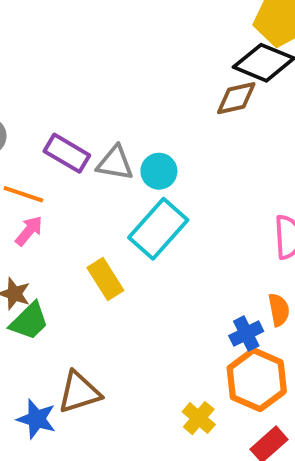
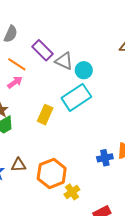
yellow rectangle: (105, 279) -> (45, 115), turned 42
orange hexagon: (257, 380) -> (52, 173), moved
brown triangle: (79, 392) -> (19, 165), size x0.7

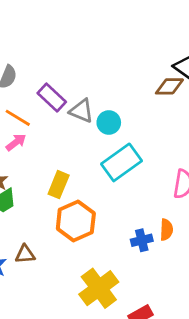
cyan rectangle: (76, 97) -> (122, 162), moved
orange hexagon: (52, 173) -> (76, 221), moved
yellow cross: (72, 192) -> (99, 288), size x1.8

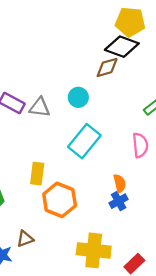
cyan circle: (109, 123) -> (78, 97), moved
orange semicircle: (166, 230) -> (120, 183), moved
yellow cross: (99, 288) -> (94, 250), turned -32

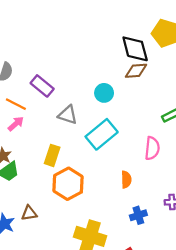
black diamond: (122, 47) -> (135, 49), moved, turned 44
gray triangle: (40, 107) -> (68, 115), moved
blue cross: (119, 201) -> (138, 215), moved

